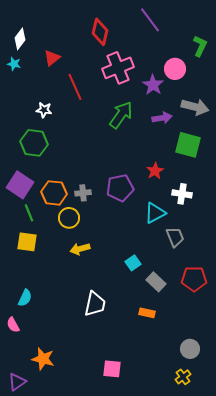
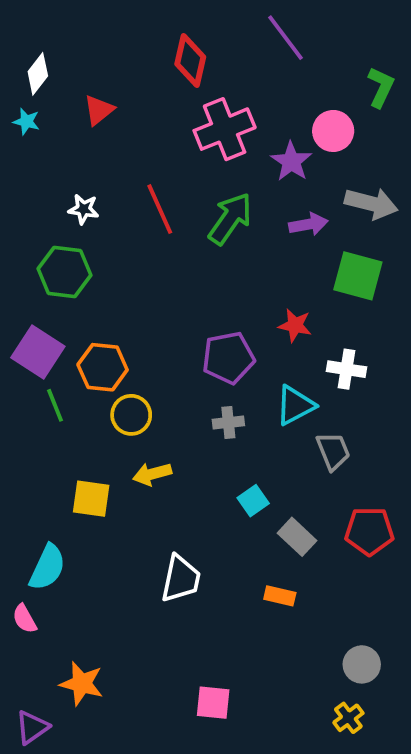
red line: (75, 87) -> (160, 209), moved
red star: (155, 171) -> (295, 325), turned -30
gray cross: (83, 193) -> (228, 422), moved
yellow square: (27, 242) -> (91, 499), moved
cyan semicircle: (25, 298) -> (47, 567), size x1.4

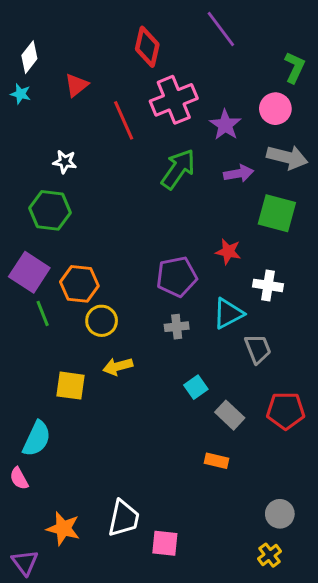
pink circle: (333, 131) -> (275, 109), moved
red line: (160, 209) -> (124, 120), moved
white trapezoid: (181, 579) -> (124, 518), moved
purple triangle: (32, 727) -> (25, 562), turned -32

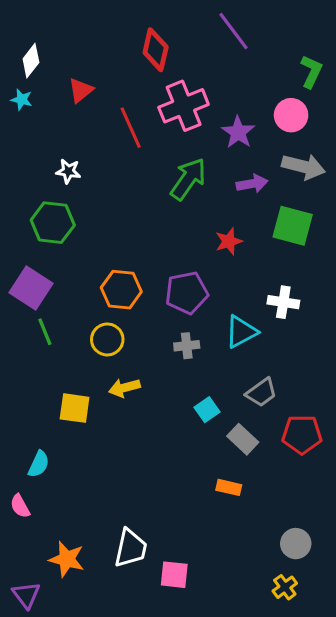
red star: (228, 252) -> (229, 241), moved, turned -30
orange hexagon: (79, 284) -> (121, 290), moved
gray trapezoid: (258, 349) -> (261, 392), moved, turned 76
cyan semicircle: (37, 439) -> (39, 464), size x0.7

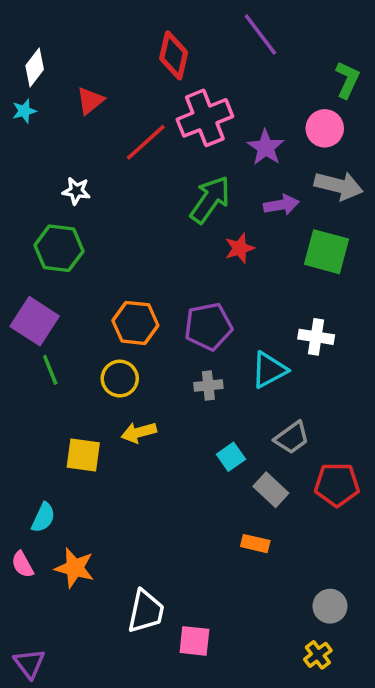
cyan star: (22, 100) -> (24, 111), turned -30
red line: (131, 128) -> (146, 142), turned 72
red star: (229, 241) -> (240, 248), moved
orange star: (67, 559) -> (75, 568), moved

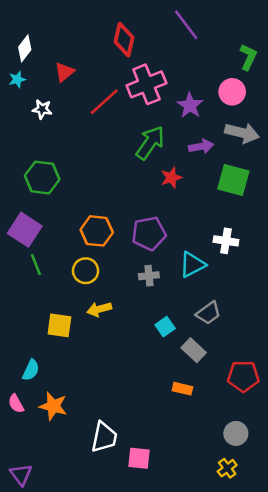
white star: (76, 191) -> (42, 109), moved
red pentagon: (337, 485) -> (243, 376), moved

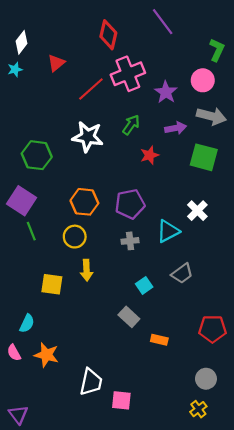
white star: (42, 109) -> (88, 137), moved, size x1.8
green arrow: (150, 143) -> (131, 125), size x0.7
white cross: (226, 241) -> (197, 211), turned 36
yellow arrow: (99, 309) -> (87, 270), turned -78
gray rectangle: (194, 350) -> (129, 317), moved

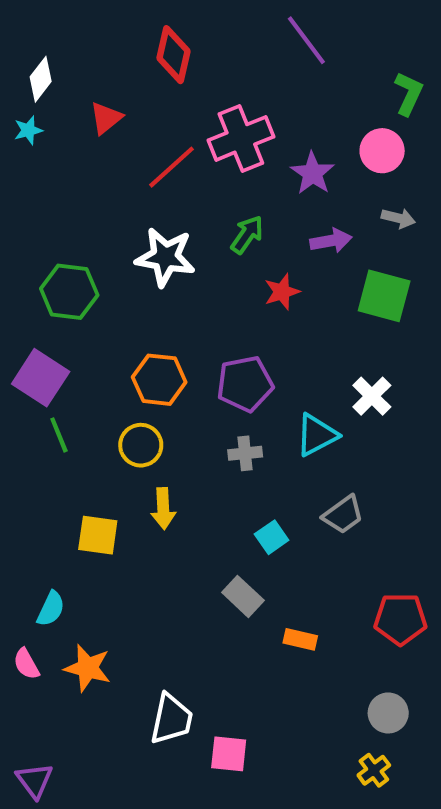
red diamond: (108, 35) -> (173, 55), moved
gray arrow: (211, 116) -> (398, 218), size x0.6

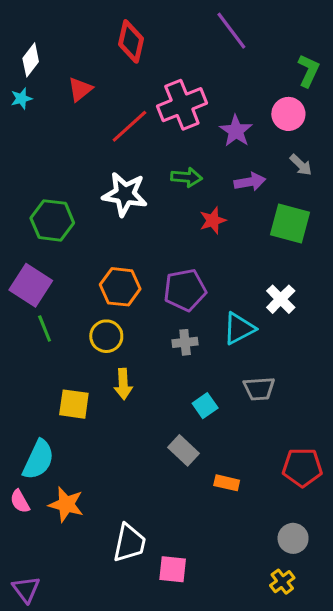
gray arrow: (398, 218) -> (301, 165), turned 30
green arrow: (247, 235) -> (187, 177), turned 60
gray trapezoid: (343, 515) -> (259, 389), turned 32
cyan semicircle: (51, 609) -> (38, 460), size x1.5

